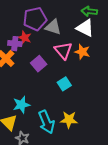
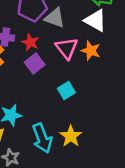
red star: (25, 38) -> (30, 42), moved
yellow star: (69, 120) -> (71, 136), turned 30

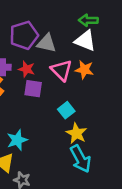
purple square: (35, 64) -> (33, 89), turned -36
yellow star: (71, 136) -> (76, 133), moved
cyan arrow: (42, 138) -> (81, 159), moved

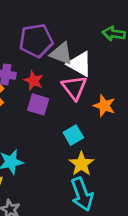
white triangle: (85, 41) -> (80, 64), moved
orange star: (84, 70) -> (104, 106), moved

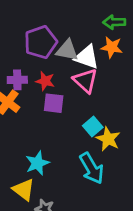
orange star: (104, 106) -> (112, 47), moved
yellow star: (81, 164) -> (108, 139), moved
cyan arrow: (82, 194) -> (92, 168), moved

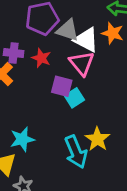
purple square: (54, 103) -> (62, 86), moved
cyan square: (93, 127) -> (74, 98), moved
yellow star: (108, 139) -> (97, 139), moved

